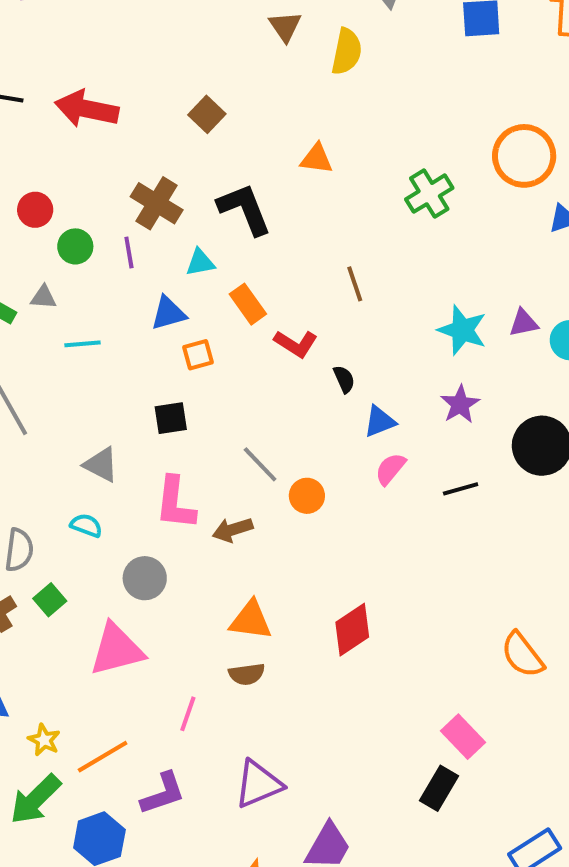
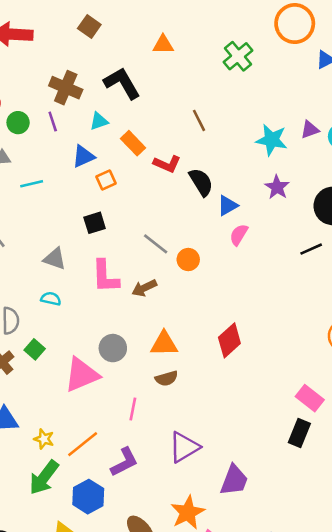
black semicircle: (344, 379) -> (201, 182), size x1.6
black line: (461, 489) -> (311, 249), moved
gray circle: (145, 578) -> (113, 348), moved

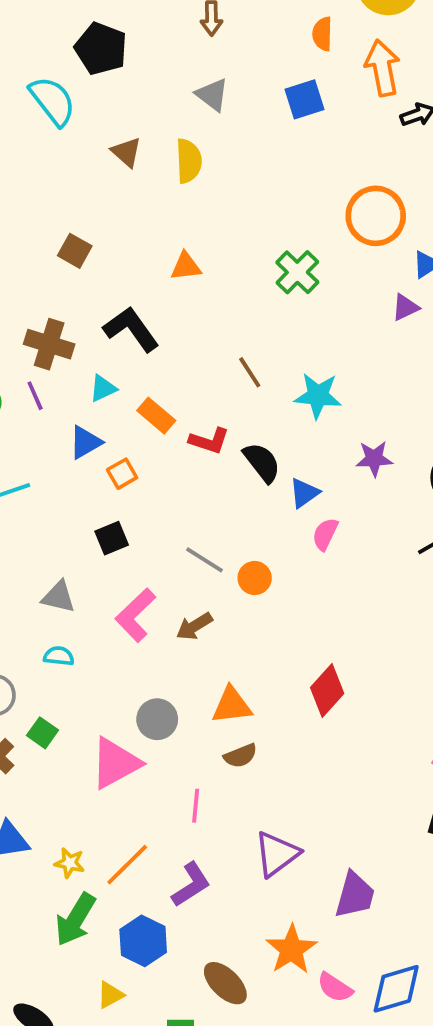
purple triangle: (310, 130) -> (405, 307), moved
cyan star: (272, 140) -> (318, 396), moved
purple star: (277, 187) -> (374, 459), turned -30
pink L-shape: (105, 276) -> (135, 615), turned 54

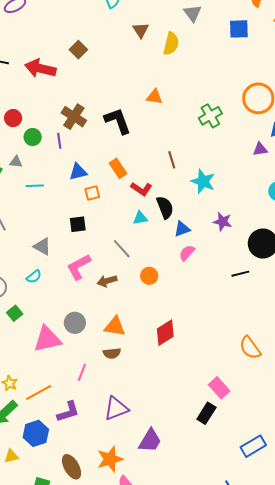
brown square: (75, 251) -> (78, 50), moved
cyan triangle: (103, 388) -> (140, 218), moved
orange circle: (255, 578) -> (149, 276), moved
cyan semicircle: (59, 656) -> (34, 277), turned 119

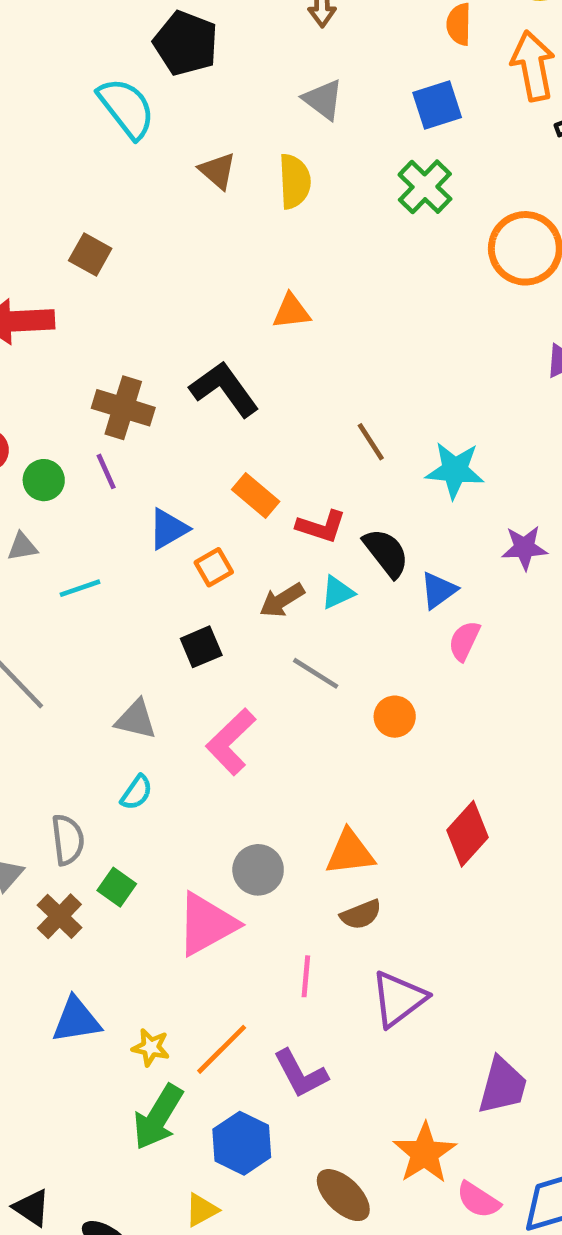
green cross: (210, 116) -> (425, 187), moved
brown arrow: (107, 281) -> (282, 600), moved
purple triangle: (116, 408) -> (399, 999), moved
purple L-shape: (68, 412) -> (300, 1074), turned 95

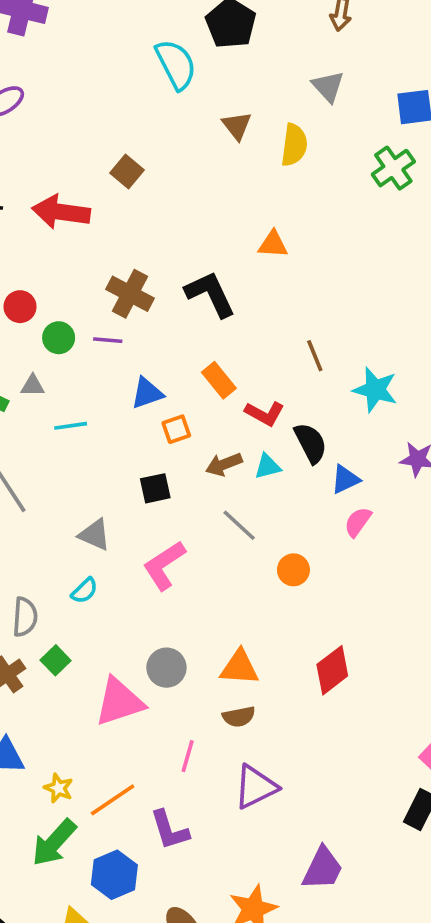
purple line: (106, 471) -> (108, 340), turned -72

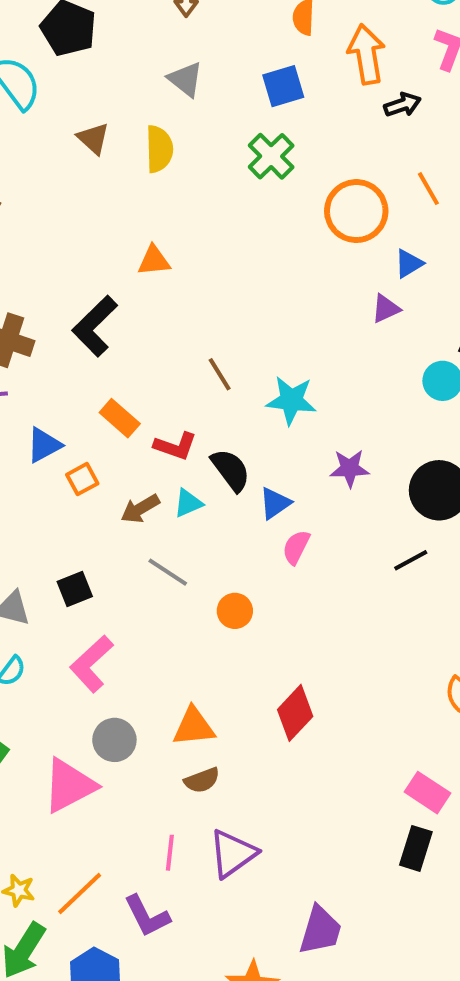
black L-shape: (210, 294) -> (95, 326), turned -100
black square: (155, 488) -> (75, 589), moved
pink L-shape: (164, 565) -> (92, 664), moved
pink line: (188, 756) -> (170, 853), moved

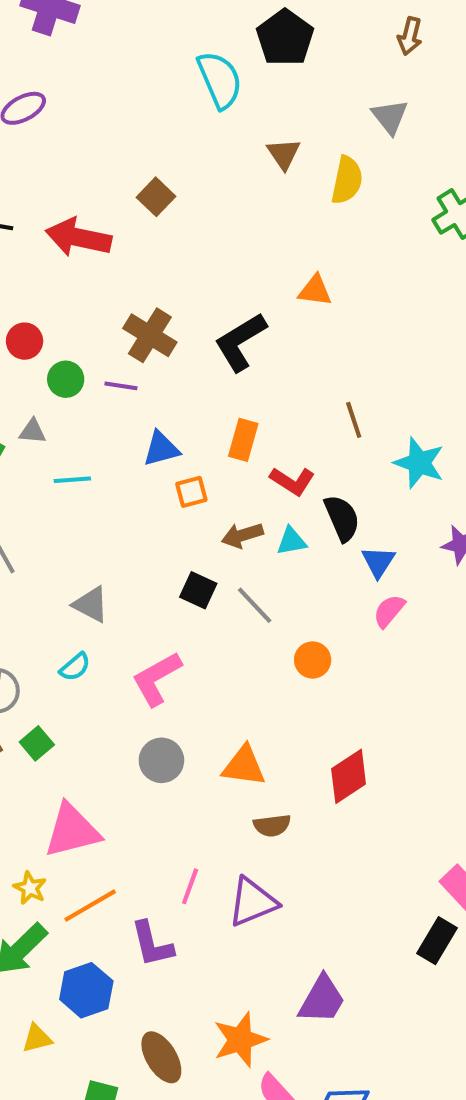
orange rectangle: (120, 418) -> (243, 440), turned 51
blue triangle: (275, 503) -> (378, 562), turned -36
black square: (75, 589) -> (198, 590), moved, turned 33
brown semicircle: (202, 780) -> (272, 825), moved
pink triangle: (69, 786) -> (72, 831), moved

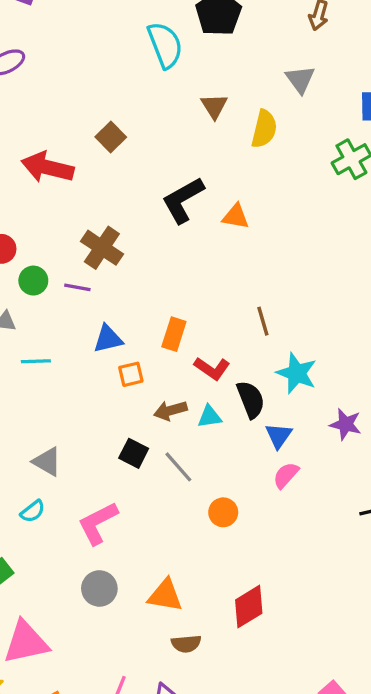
black L-shape: (240, 342) -> (183, 200), moved
cyan star: (419, 463) -> (297, 373), moved

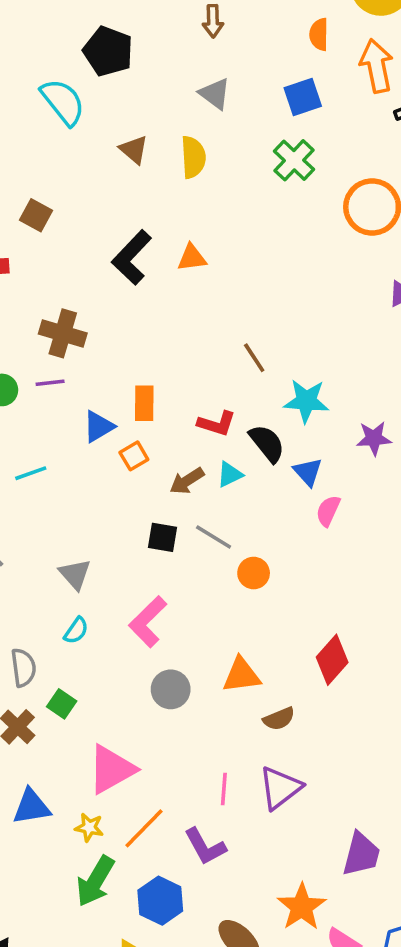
orange rectangle: (174, 334) -> (144, 403), moved
gray triangle: (47, 462) -> (75, 574), turned 36
orange circle: (223, 512) -> (254, 573), moved

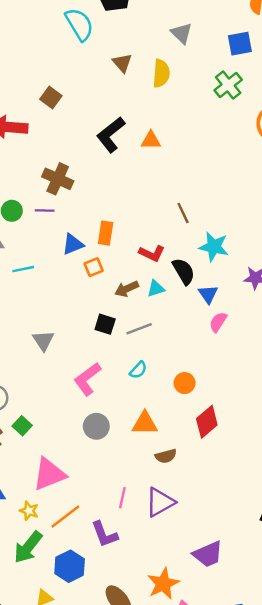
gray line: (214, 537) -> (139, 329), turned -60
orange circle: (254, 573) -> (185, 383), moved
cyan semicircle: (76, 631) -> (138, 370), moved
purple trapezoid: (361, 854) -> (208, 554), turned 44

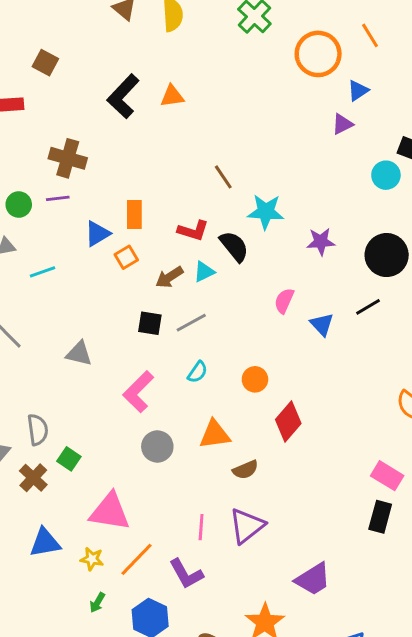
blue triangle: (208, 294) -> (322, 324), moved
gray triangle: (43, 341) -> (79, 354), turned -35
pink triangle: (49, 474) -> (110, 512), turned 39
green arrow: (28, 547) -> (97, 603), size x0.5

